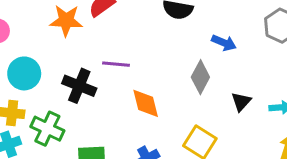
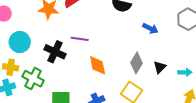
gray diamond: (200, 77) -> (137, 63), moved

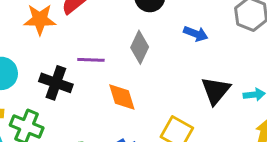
gray diamond: (137, 63) -> (140, 47), moved
black triangle: (160, 67) -> (216, 91), size x1.5

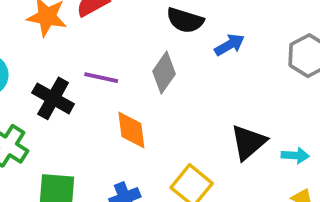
blue arrow: (196, 34) -> (230, 45), moved, turned -60

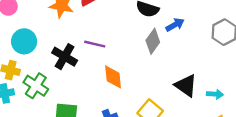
gray diamond: (164, 73) -> (153, 41), moved
black triangle: (248, 142) -> (186, 86), turned -45

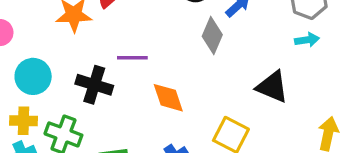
cyan arrow: (215, 94) -> (307, 40), moved

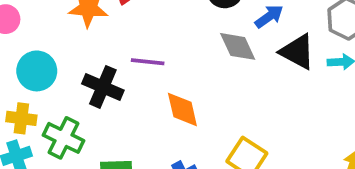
gray diamond: (212, 36) -> (238, 46), turned -54
black triangle: (272, 87) -> (297, 52), moved

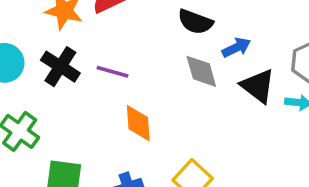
black cross: (103, 87) -> (60, 67), moved

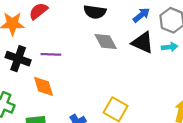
blue arrow: (236, 48) -> (141, 15), moved
orange diamond: (138, 123) -> (44, 86), moved

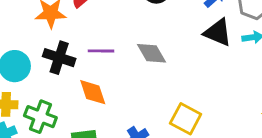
gray diamond: (106, 42) -> (152, 53), moved

